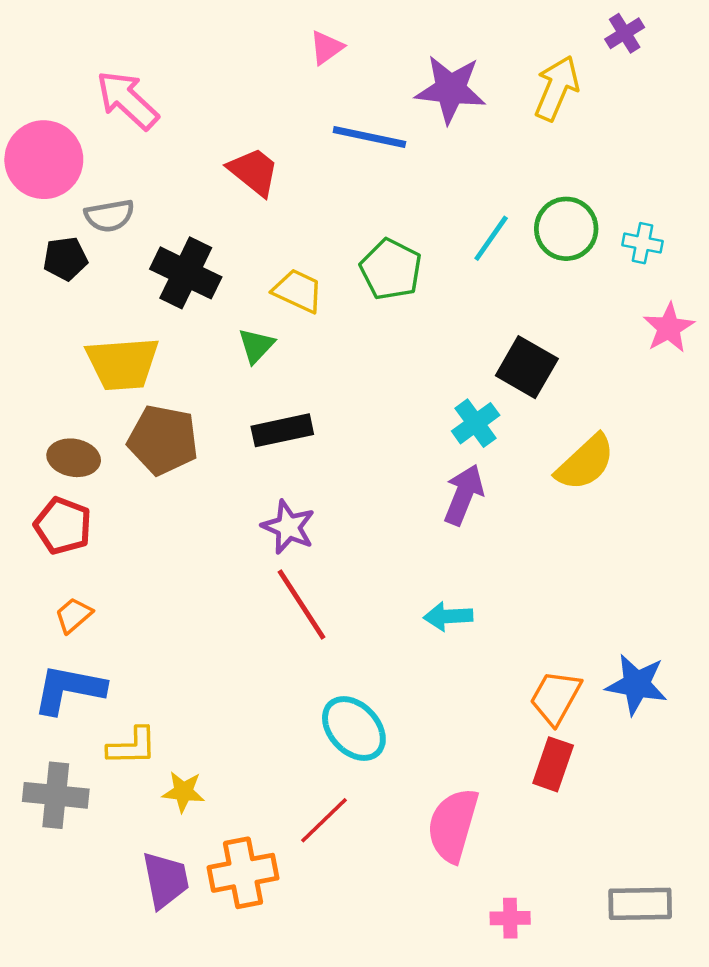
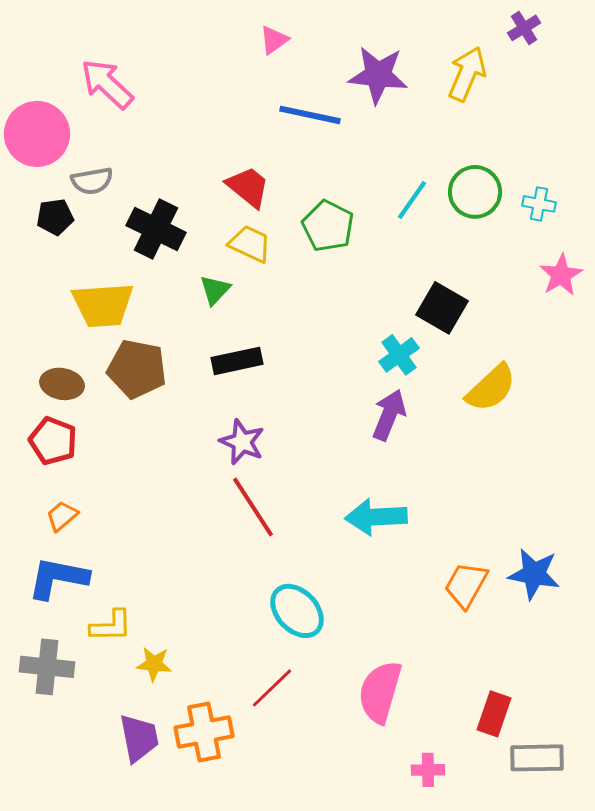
red trapezoid: (254, 172) -> (248, 187), moved
cyan arrow: (448, 616) -> (376, 517), size x1.5
red rectangle: (553, 764) -> (494, 714), moved

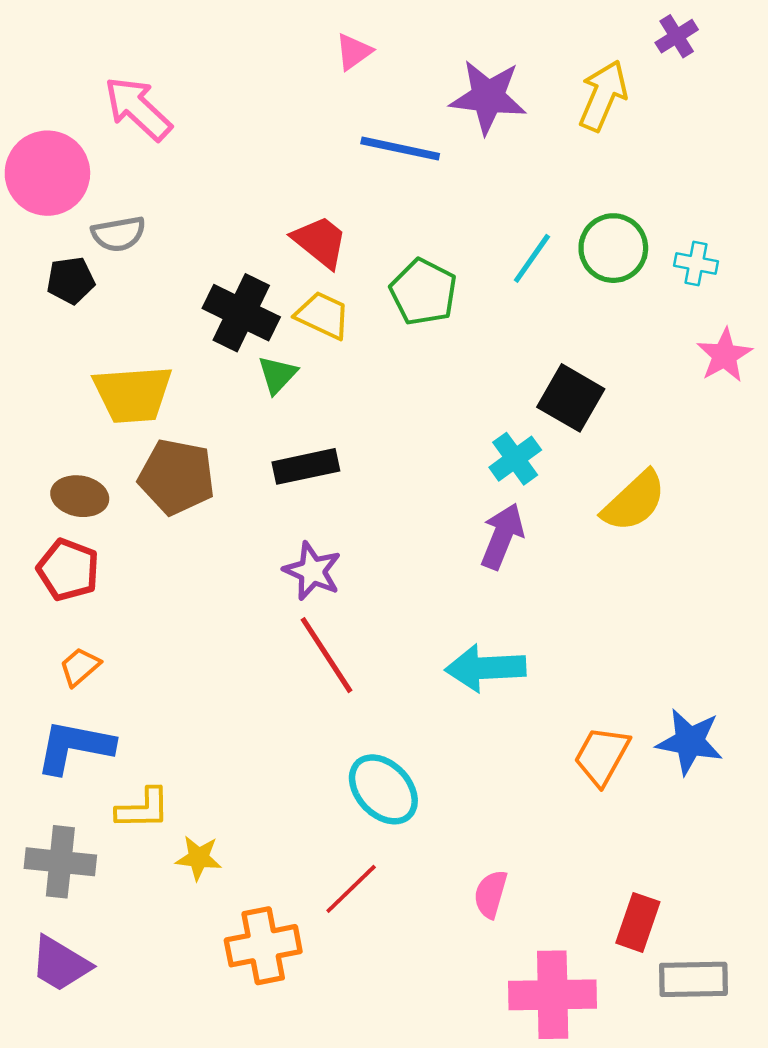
black cross: (156, 229) -> (241, 313), moved
pink semicircle: (380, 692) -> (491, 894), size x0.6
purple trapezoid: (139, 738) -> (60, 964), moved, turned 132
pink cross: (428, 770) -> (553, 995), size x2.0

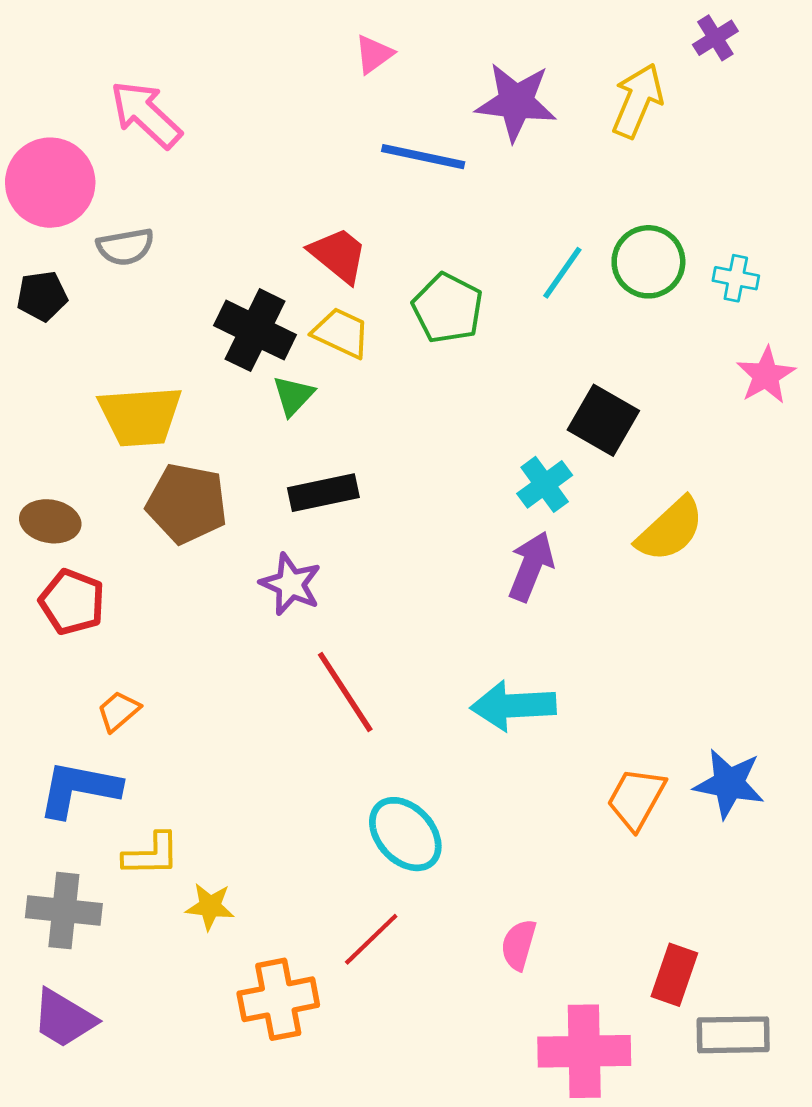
black pentagon: (71, 280) -> (42, 296), moved
brown ellipse: (80, 496) -> (50, 521), moved
purple star: (312, 571) -> (291, 584), moved
orange trapezoid: (80, 667) -> (118, 711), moved

